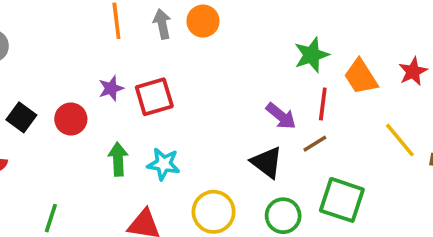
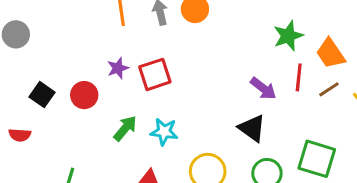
brown line: (315, 144) -> (329, 89), moved
green arrow: (118, 159) -> (125, 128), turned 44

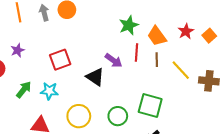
red square: (155, 74) -> (60, 60), moved
brown line: (329, 89) -> (157, 60), turned -56
black triangle: (252, 128) -> (95, 77), moved

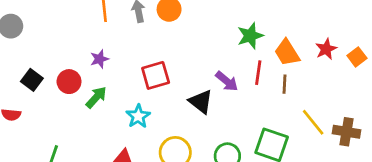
yellow line: (181, 70) -> (313, 122), moved
brown cross: (209, 81) -> (347, 132), moved
green arrow: (24, 90) -> (96, 97), moved
cyan star: (49, 91) -> (138, 116), turned 30

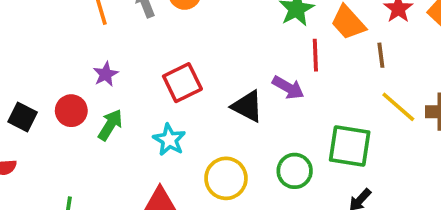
purple arrow: (227, 81) -> (288, 88), moved
brown line: (285, 84) -> (381, 55), moved

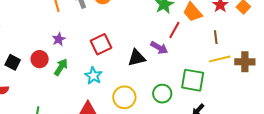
red line: (315, 55) -> (174, 30), turned 30
brown line: (381, 55) -> (216, 37), moved
black triangle: (247, 106) -> (137, 58), turned -42
yellow line: (398, 107) -> (220, 59), turned -55

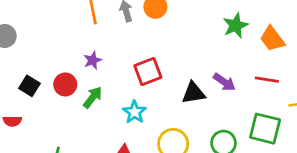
red line: (174, 30) -> (267, 80), moved, turned 66

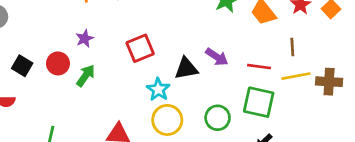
red line: (267, 80) -> (259, 67), moved
cyan star: (134, 112) -> (158, 89), moved

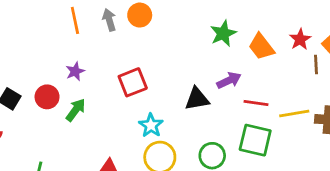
brown line: (292, 47) -> (316, 64), moved
purple arrow: (217, 57) -> (229, 80), moved, turned -60
black triangle: (186, 69) -> (197, 99), moved

